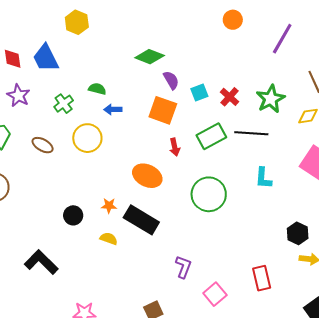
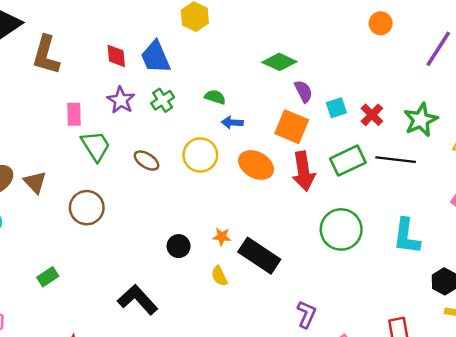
green cross: (64, 104) -> (163, 100), moved
red arrow: (175, 147) -> (304, 171), size x1.8
orange ellipse: (147, 176) -> (256, 165), moved
cyan L-shape: (263, 178) -> (406, 236), moved, size x1.4
yellow semicircle: (109, 239) -> (219, 276), turned -138

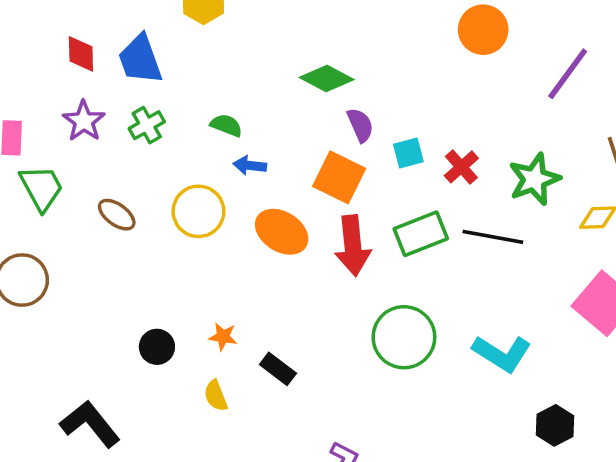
orange circle: (381, 23) -> (483, 30), size x1.4
cyan L-shape: (406, 236) -> (502, 354), turned -69
black rectangle: (259, 256) -> (278, 369), size x0.6

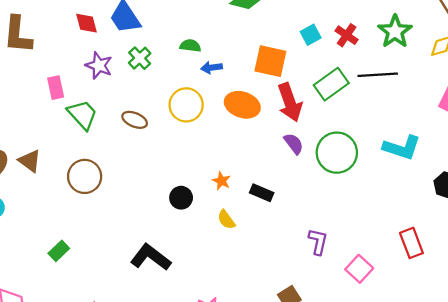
purple semicircle: (360, 125) -> (294, 144), moved
orange star: (223, 337) -> (222, 181), turned 30

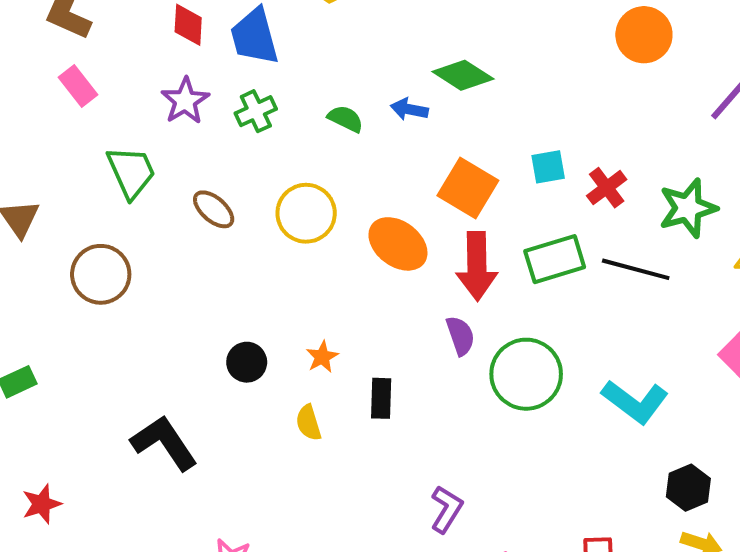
blue arrow: (212, 68) -> (409, 109), moved
pink rectangle: (56, 88) -> (78, 86), moved, turned -45
black rectangle: (262, 193) -> (381, 398), turned 50

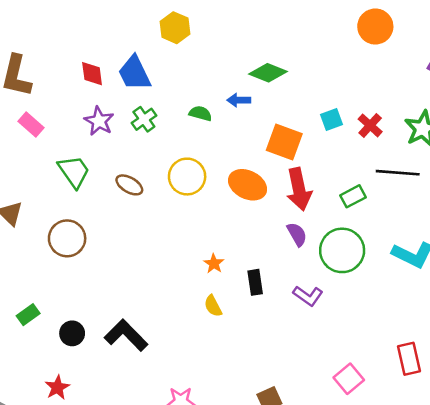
green rectangle: (555, 259) -> (353, 196), moved, size x0.7
black circle: (247, 362) -> (72, 333), moved
purple L-shape: (446, 509) -> (308, 296), moved, turned 104

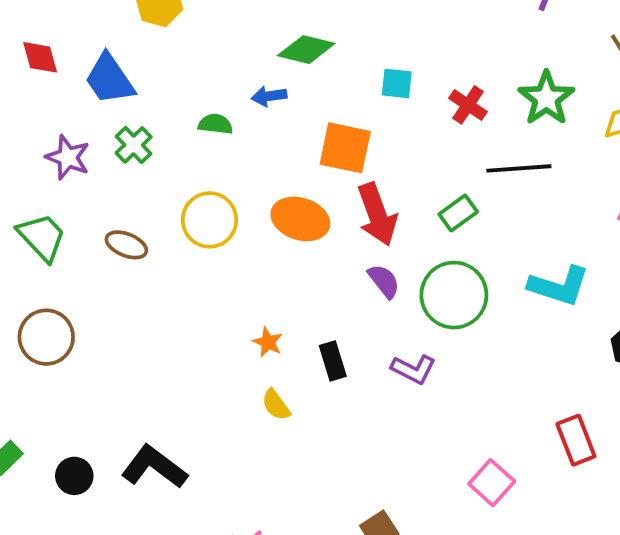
red diamond: (92, 74) -> (40, 57), moved
cyan square: (332, 120) -> (397, 83), moved, turned 35

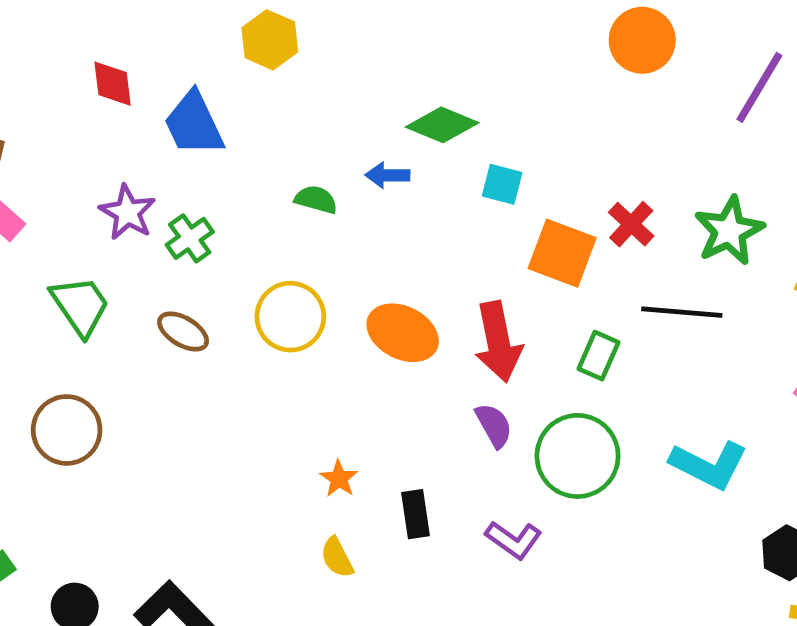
cyan square: (397, 83) -> (502, 184), moved
green cross: (134, 145) -> (190, 238), moved
orange square: (345, 148) -> (562, 253), moved
green rectangle: (458, 213) -> (598, 356), turned -39

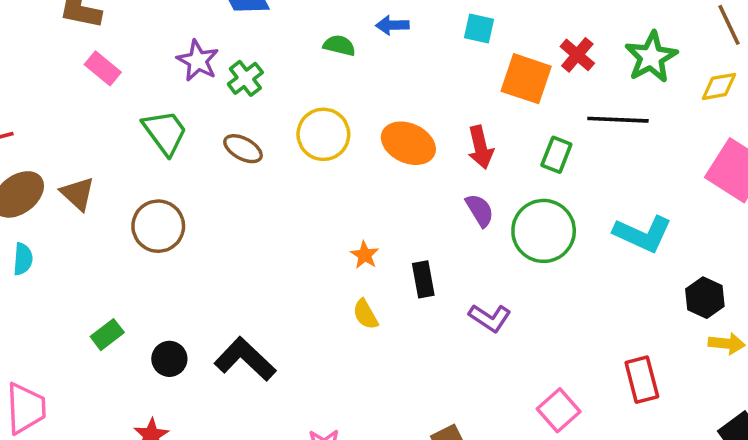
red arrow: (498, 342) -> (481, 147), size x0.7
purple L-shape: (514, 540) -> (490, 318), moved

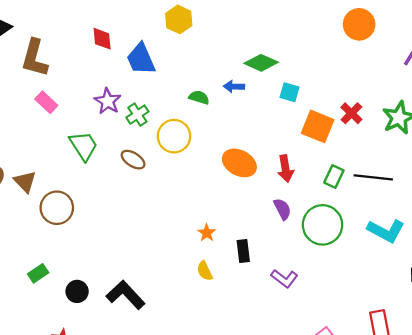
black line: (618, 120) -> (373, 177), moved
yellow circle: (323, 134) -> (174, 136), moved
brown circle: (158, 226) -> (57, 208), moved

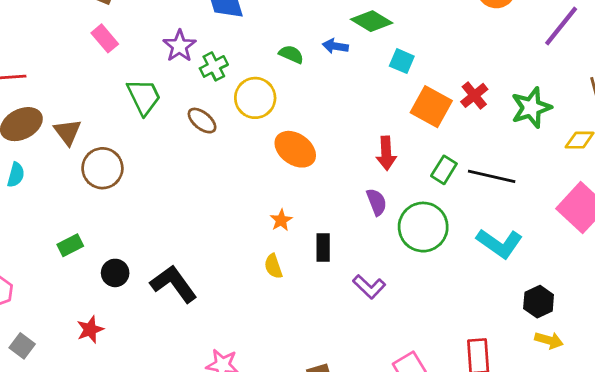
orange ellipse: (239, 163) -> (295, 149), moved

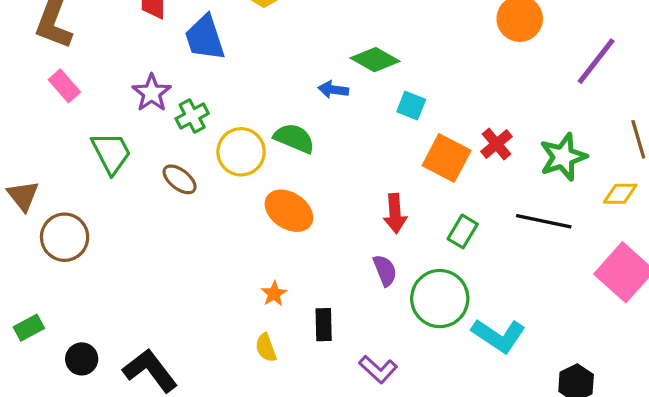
green semicircle: (291, 54) -> (294, 138), moved, size x1.4
black line: (492, 176) -> (544, 221), moved
cyan L-shape: (500, 243) -> (499, 335), moved

